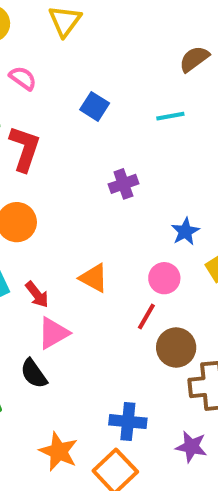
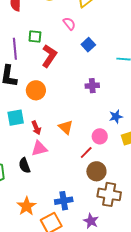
pink semicircle: (23, 78) -> (69, 24), moved
blue cross: (128, 422) -> (64, 201), turned -30

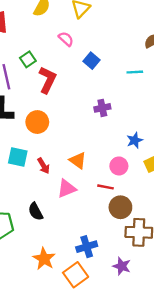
green square: (35, 37) -> (28, 59), turned -32
cyan square: (16, 118) -> (18, 157), turned 30
pink triangle: (39, 148) -> (67, 189), moved
red line: (86, 153) -> (106, 187), turned 64

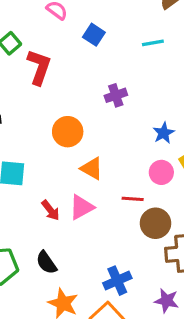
orange circle: (37, 122) -> (68, 132), moved
red arrow: (43, 166) -> (50, 210), moved
pink circle: (119, 166) -> (161, 172), moved
black semicircle: (36, 212) -> (46, 263), moved

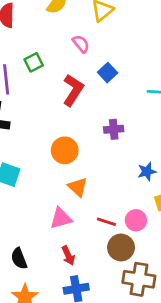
red L-shape: (39, 67) -> (73, 90), moved
pink circle: (161, 172) -> (136, 220), moved
red arrow: (50, 210) -> (68, 256), moved

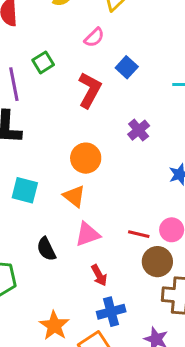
pink semicircle: (81, 44) -> (94, 37), turned 90
purple cross: (114, 129) -> (139, 130), turned -30
orange triangle: (78, 187) -> (74, 196), moved
black semicircle: (19, 258) -> (46, 249), moved

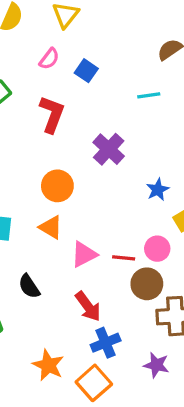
blue square: (127, 67) -> (86, 71), moved
purple cross: (139, 130) -> (109, 149), size x1.4
pink triangle: (88, 234) -> (84, 254), moved
red arrow: (99, 275) -> (88, 306), size x1.4

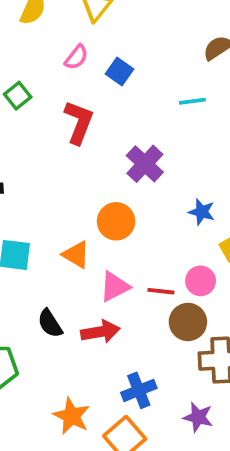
orange circle: (57, 186) -> (116, 221), moved
blue star: (158, 190) -> (202, 212), turned -30
red arrow: (88, 306) -> (100, 332), moved, turned -64

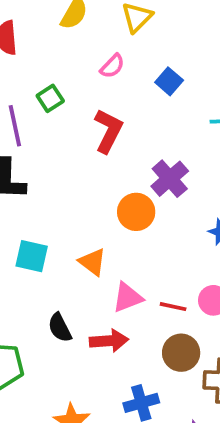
blue square: (120, 72) -> (169, 81), moved
orange circle: (116, 221) -> (136, 212), moved
brown circle: (188, 322) -> (181, 353), moved

